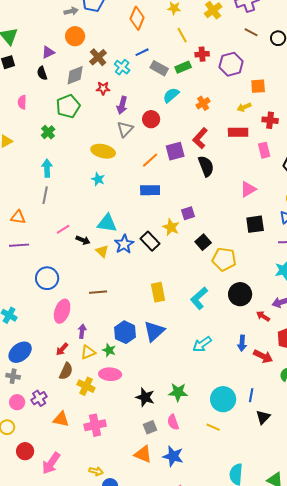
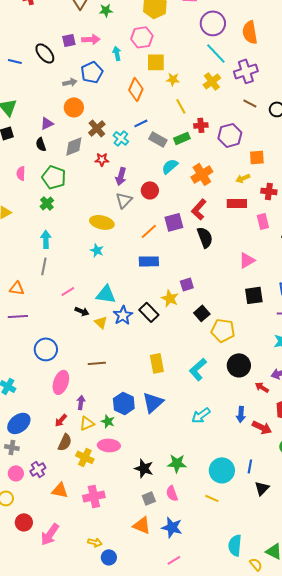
orange cross: (203, 103) -> (202, 174), size x1.5
green pentagon: (68, 106) -> (54, 177), moved, turned -30
pink line: (63, 229) -> (68, 291), moved

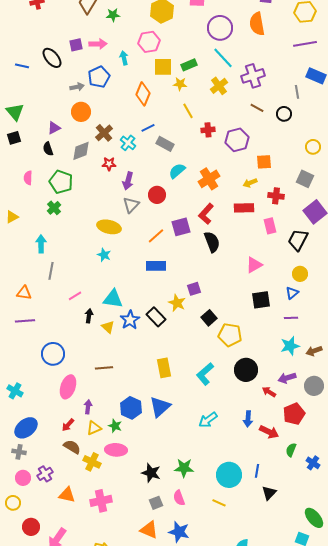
orange semicircle: (250, 32) -> (257, 24), moved
green rectangle: (182, 138) -> (189, 65), moved
cyan arrow: (46, 239) -> (41, 244), moved
black arrow: (82, 311) -> (89, 316), turned -104
brown semicircle: (65, 442) -> (72, 447), turned -84

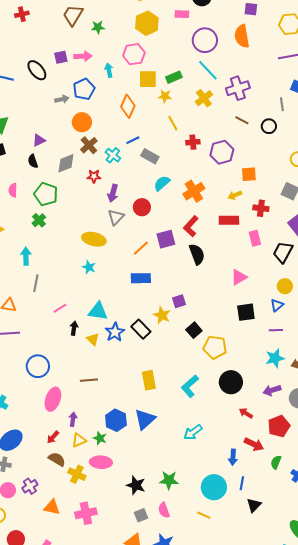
orange circle: (81, 112) -> (82, 122), moved
red arrow: (269, 392) -> (246, 413), moved
blue arrow: (248, 419) -> (233, 457), moved

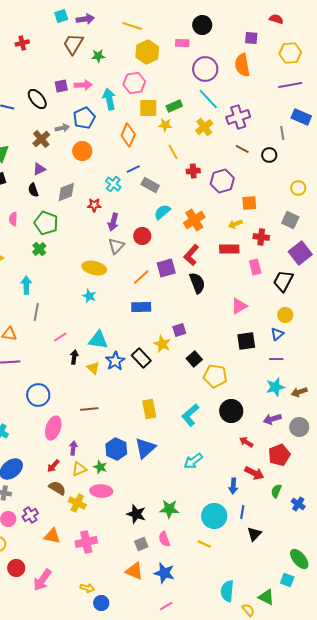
cyan arrow: (109, 70) -> (109, 99), size x1.5
brown cross: (89, 145) -> (41, 139), moved

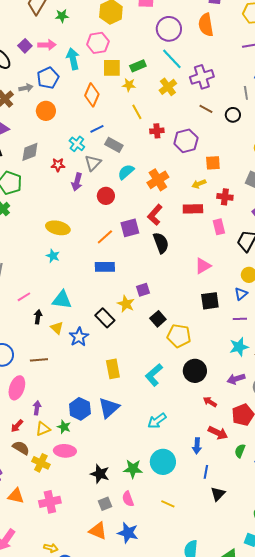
purple square: (61, 86) -> (25, 46), turned -32
gray triangle: (116, 246) -> (93, 163), moved
blue star: (115, 361) -> (79, 337), moved
brown line: (89, 409) -> (39, 360), moved
cyan circle: (214, 516) -> (163, 462), moved

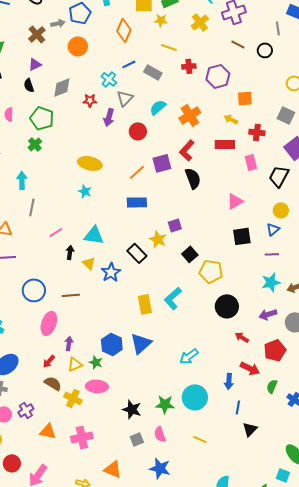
yellow line: (137, 112) -> (169, 47), turned -42
gray rectangle: (114, 145) -> (153, 72), moved
yellow arrow: (199, 184) -> (231, 119), turned 48
cyan L-shape: (154, 375) -> (173, 298), moved
orange triangle: (98, 531) -> (113, 469), moved

